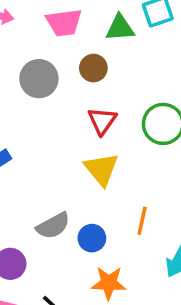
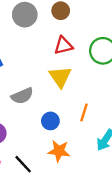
red triangle: (102, 121) -> (63, 45), turned 36
gray semicircle: (53, 226) -> (22, 96), moved

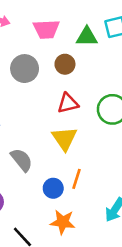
gray semicircle: (22, 96) -> (22, 160), turned -105
orange line: (84, 112) -> (77, 179), moved

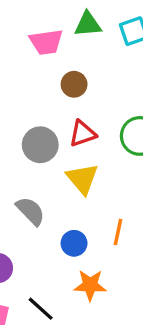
green triangle: (87, 37) -> (88, 24), moved
gray circle: (25, 69) -> (40, 145), moved
orange line: (77, 179) -> (118, 232), moved

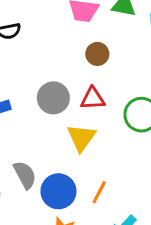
gray semicircle: (30, 211) -> (25, 175), moved
blue circle: (74, 243) -> (58, 191), size x1.5

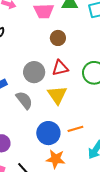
gray semicircle: (25, 175) -> (24, 100), moved
orange line: (99, 192) -> (75, 129), turned 56

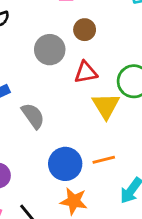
gray circle: (34, 72) -> (50, 50), moved
yellow triangle: (57, 95) -> (106, 106), moved

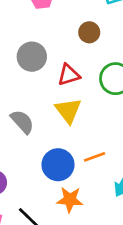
brown circle: (85, 30) -> (89, 32), moved
yellow triangle: (106, 106) -> (68, 111), moved

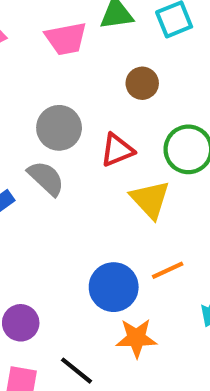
yellow triangle: (68, 111) -> (150, 199), moved
gray semicircle: (22, 122) -> (46, 178), moved

